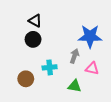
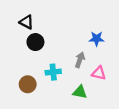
black triangle: (35, 21) -> (27, 22), moved
blue star: (90, 36) -> (97, 39), size x0.6

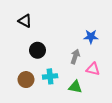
black circle: (35, 42) -> (37, 50), moved
cyan cross: (53, 72) -> (50, 76), moved

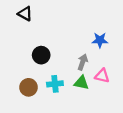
black triangle: (25, 21) -> (25, 14), moved
green triangle: (75, 87) -> (81, 83), moved

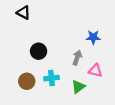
green triangle: (81, 83) -> (78, 87), moved, turned -48

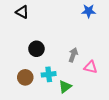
blue star: (93, 37) -> (89, 11), moved
green triangle: (78, 87) -> (65, 87), moved

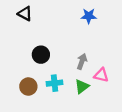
blue star: (89, 11) -> (89, 16), moved
green triangle: (65, 87) -> (82, 87), moved

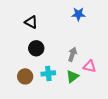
black triangle: (25, 14) -> (31, 22), moved

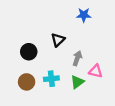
black triangle: (31, 22) -> (58, 40), moved, turned 48
black circle: (36, 48) -> (29, 52), moved

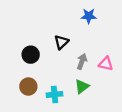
pink triangle: (96, 71) -> (106, 64), moved
cyan cross: (51, 79) -> (55, 94), moved

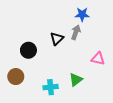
gray arrow: (82, 61) -> (76, 32), moved
brown circle: (28, 87) -> (16, 77), moved

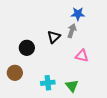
pink triangle: (98, 59) -> (82, 56), moved
green triangle: (76, 80) -> (72, 86), moved, turned -32

